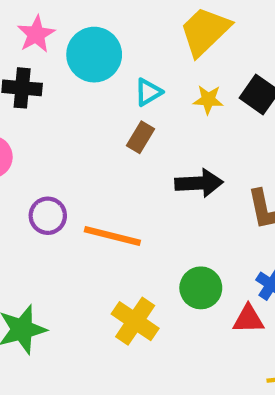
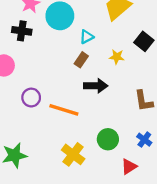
yellow star: (208, 100) -> (117, 57), moved
black arrow: (199, 183) -> (96, 86), moved
red triangle: (248, 319) -> (129, 167), moved, turned -35

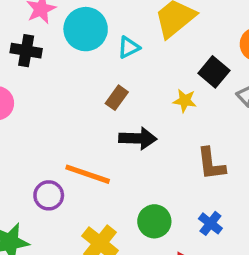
cyan triangle: (87, 37) -> (129, 47), moved
yellow star: (117, 57) -> (185, 101), moved
purple circle: (31, 98) -> (49, 195), moved

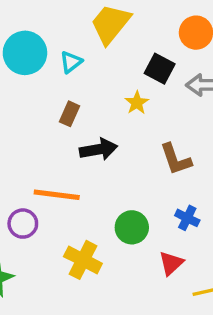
yellow star: (185, 101) -> (137, 103), turned -30

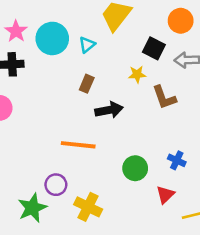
yellow star: (137, 103) -> (137, 74), turned 30
brown L-shape: (176, 159) -> (164, 97), moved
purple circle: (23, 224) -> (56, 185), moved
yellow cross: (83, 260) -> (88, 207), moved

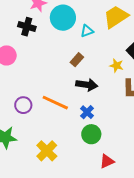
blue cross: (177, 160) -> (87, 112), moved
purple circle: (56, 185) -> (23, 105), moved

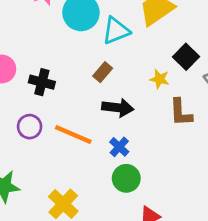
black cross: (27, 27) -> (42, 82), moved
cyan triangle: (87, 31) -> (116, 31), size x1.5
purple circle: (23, 105) -> (30, 127), moved

